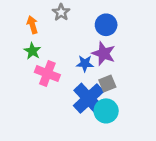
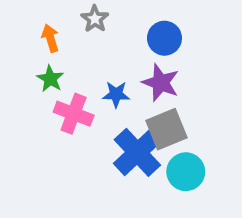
blue star: (85, 64) -> (116, 94), moved
gray square: (107, 83) -> (166, 129), size x1.5
cyan circle: (106, 111) -> (186, 172), moved

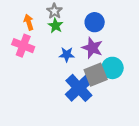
green star: (50, 79) -> (56, 26), moved
pink cross: (74, 114) -> (23, 46), moved
cyan circle: (186, 172) -> (112, 68), moved

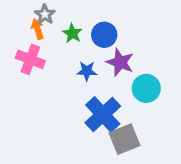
gray star: (54, 11) -> (45, 14), moved
blue circle: (95, 22) -> (104, 35), moved
gray square: (96, 75) -> (125, 139), moved

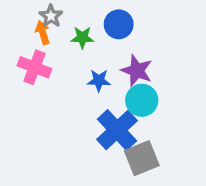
green star: (72, 33) -> (82, 38), turned -30
blue circle: (104, 35) -> (119, 24), moved
cyan circle: (146, 88) -> (142, 100), moved

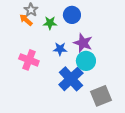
orange arrow: (43, 33) -> (26, 20), turned -32
pink cross: (34, 67) -> (29, 60), moved
gray square: (142, 158) -> (101, 96), moved

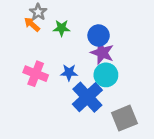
blue circle: (72, 15) -> (99, 35), moved
blue star: (60, 49) -> (69, 72), moved

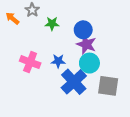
orange arrow: (32, 24) -> (12, 18), moved
gray square: (124, 118) -> (108, 86), moved, turned 30

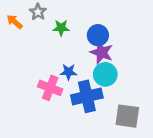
pink cross: (30, 62) -> (50, 88), moved
blue cross: (74, 82) -> (87, 96), turned 30
gray square: (108, 86) -> (127, 116), moved

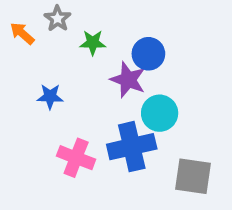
purple star: (102, 52) -> (128, 80), moved
blue star: (69, 72) -> (50, 96), moved
pink cross: (50, 88) -> (76, 158), moved

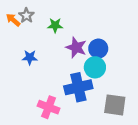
gray star: (57, 19) -> (26, 15), moved
blue circle: (148, 54) -> (98, 49), moved
pink cross: (76, 158) -> (49, 107), moved

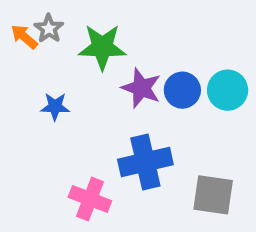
green star: (55, 25) -> (102, 47), size x1.6
cyan circle: (95, 67) -> (228, 90), moved

